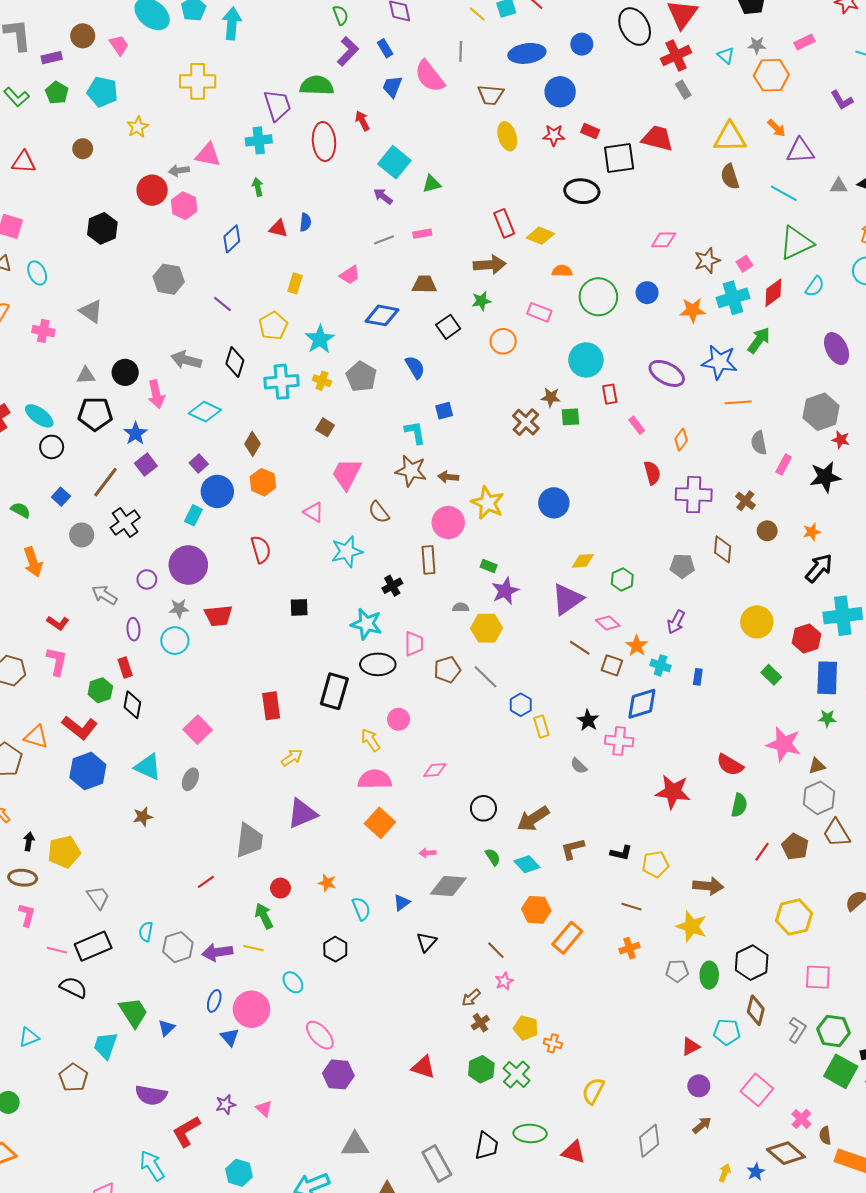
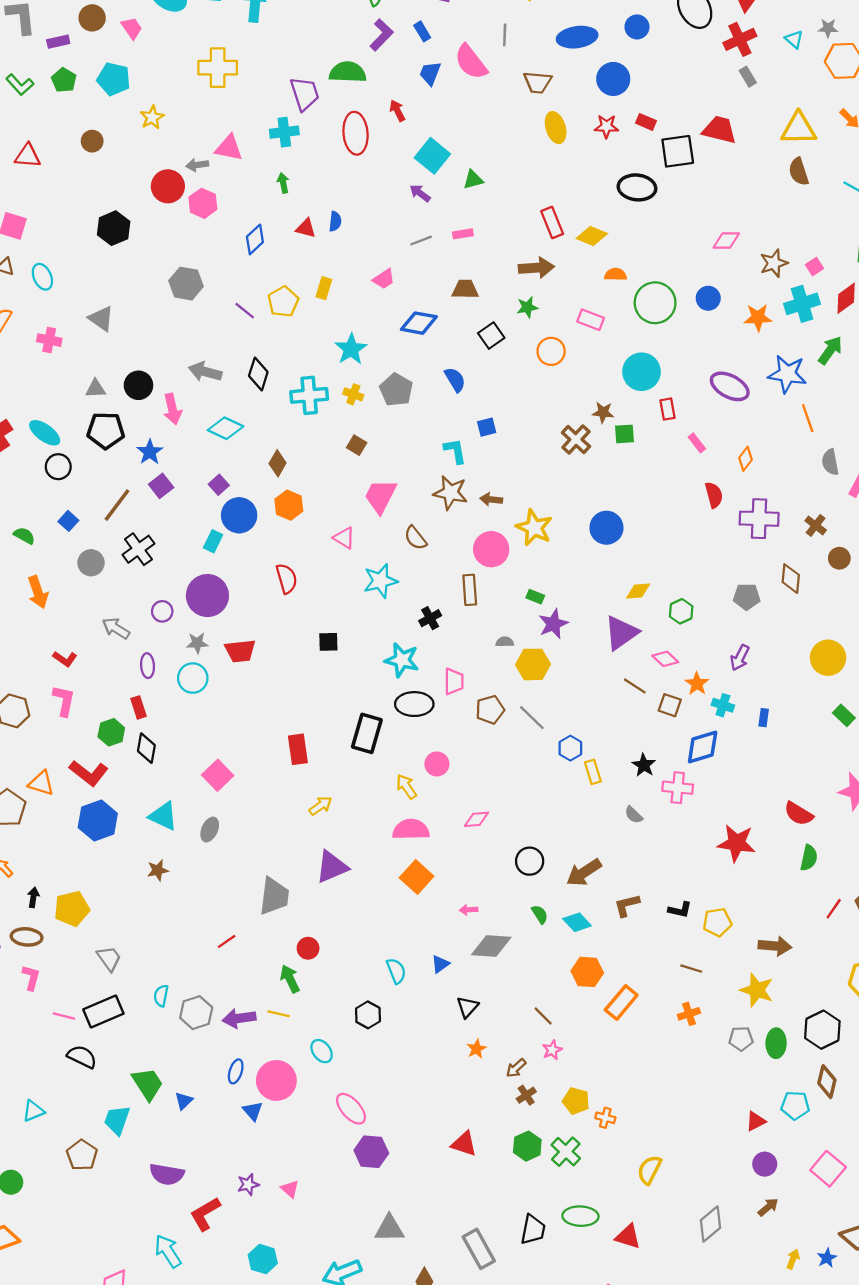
yellow pentagon: (273, 326) -> (283, 302), moved
orange line: (738, 402) -> (808, 418), turned 75
orange star: (327, 883) -> (476, 1049), moved, turned 30

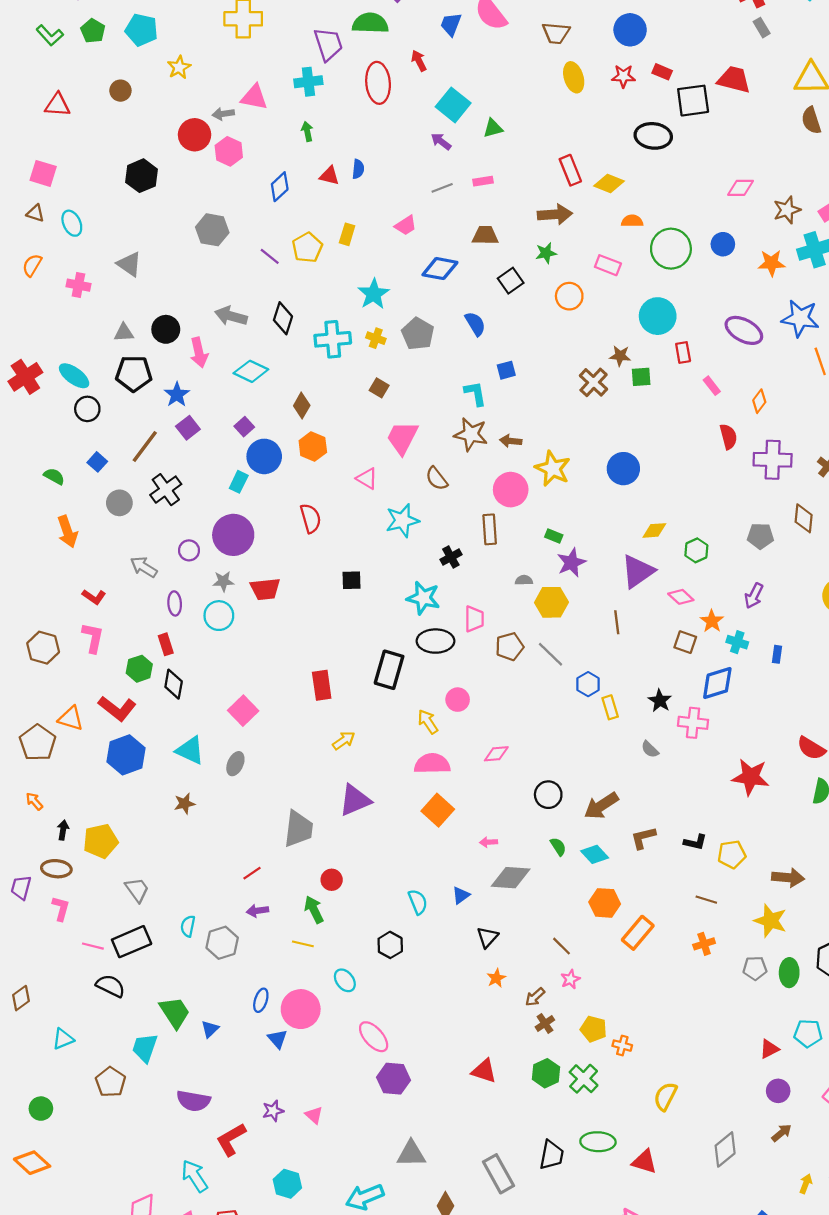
brown line: (635, 686) -> (617, 622), moved, turned 50
purple arrow: (239, 1018) -> (258, 911), moved, size x0.7

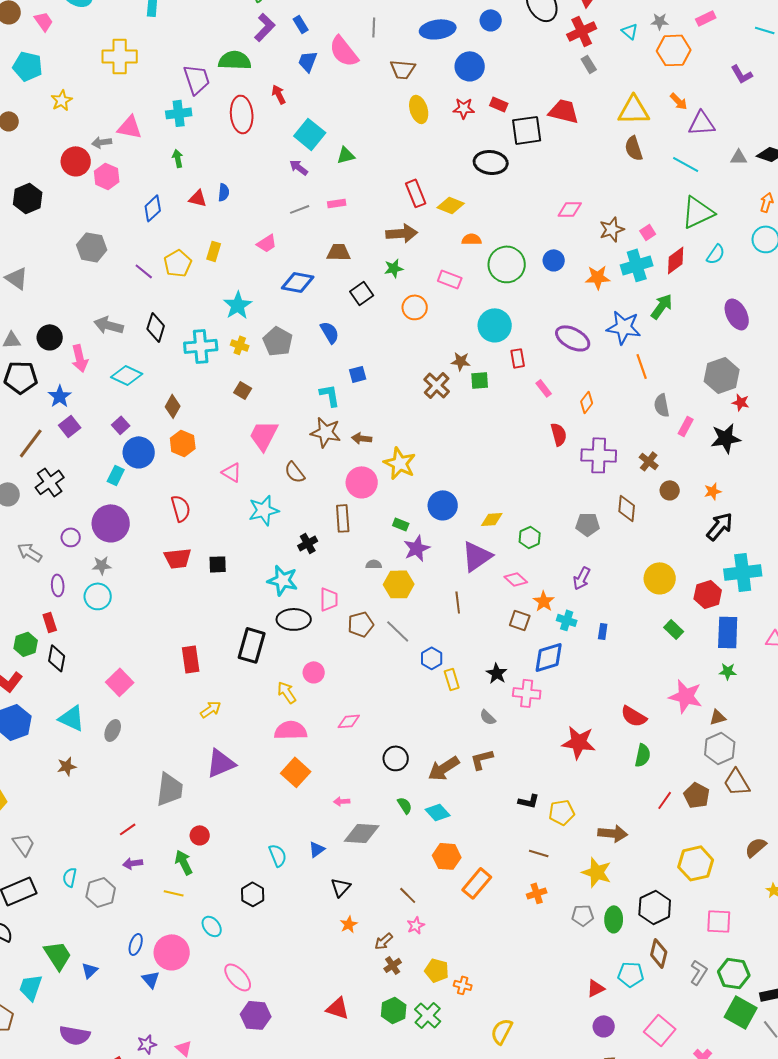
blue circle: (623, 469) -> (443, 505), moved
red trapezoid: (265, 589) -> (178, 558), moved
brown L-shape: (643, 838) -> (482, 759), moved

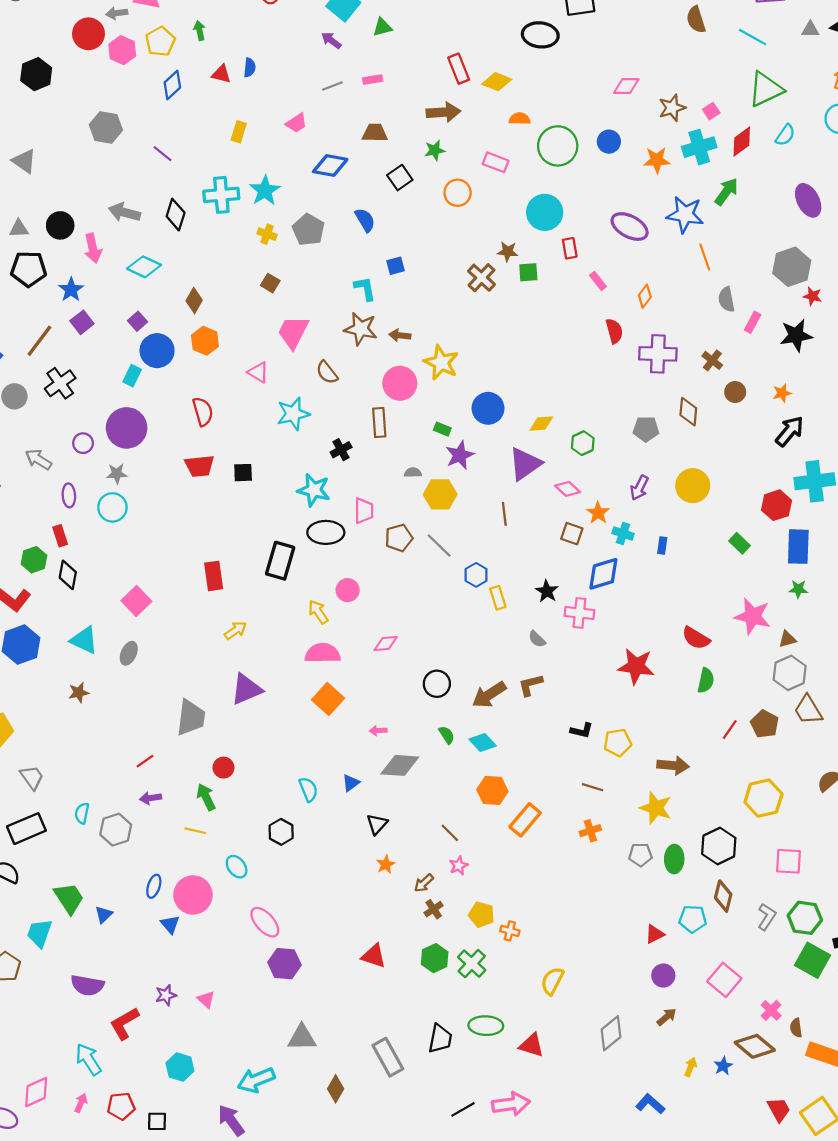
yellow pentagon: (178, 263) -> (160, 41), moved
cyan cross: (201, 346) -> (221, 195), moved
yellow circle: (660, 578) -> (693, 486), moved

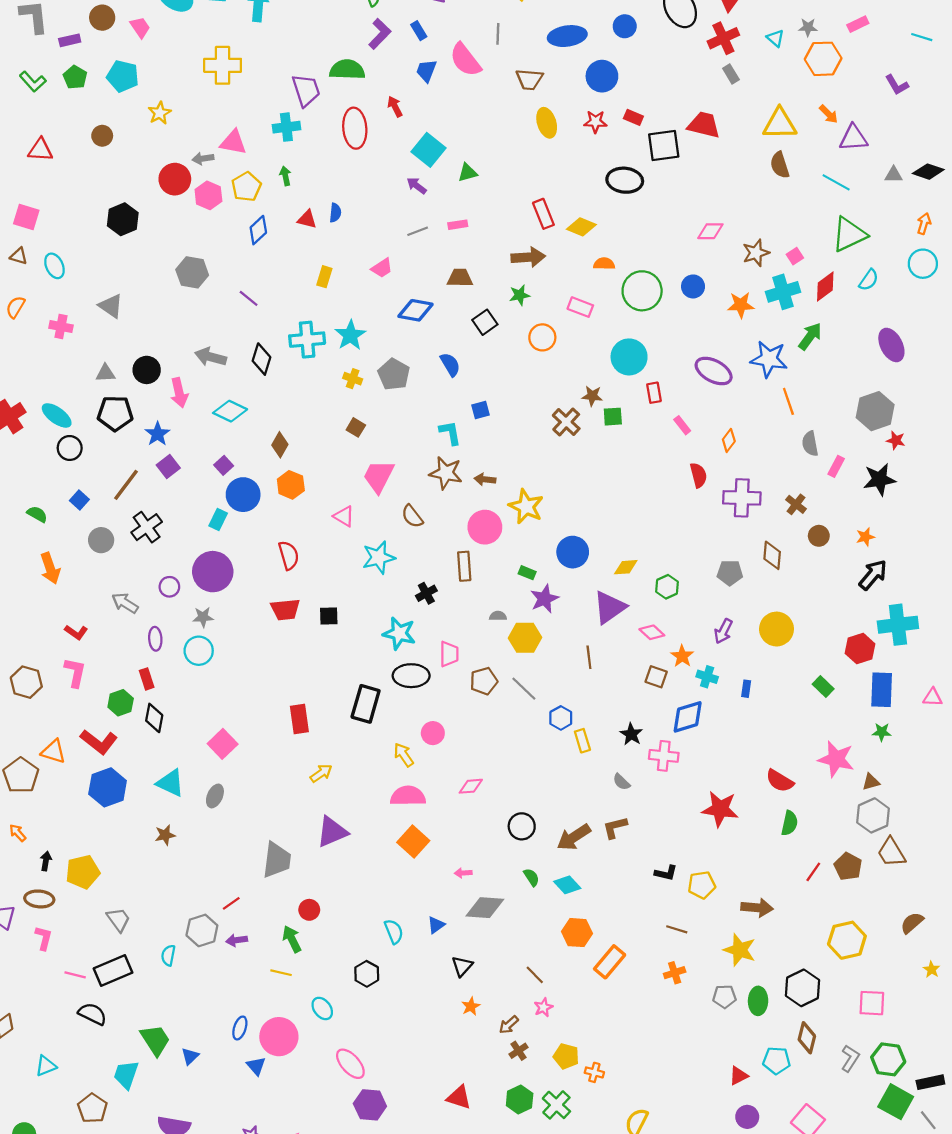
gray hexagon: (116, 830) -> (202, 930), moved

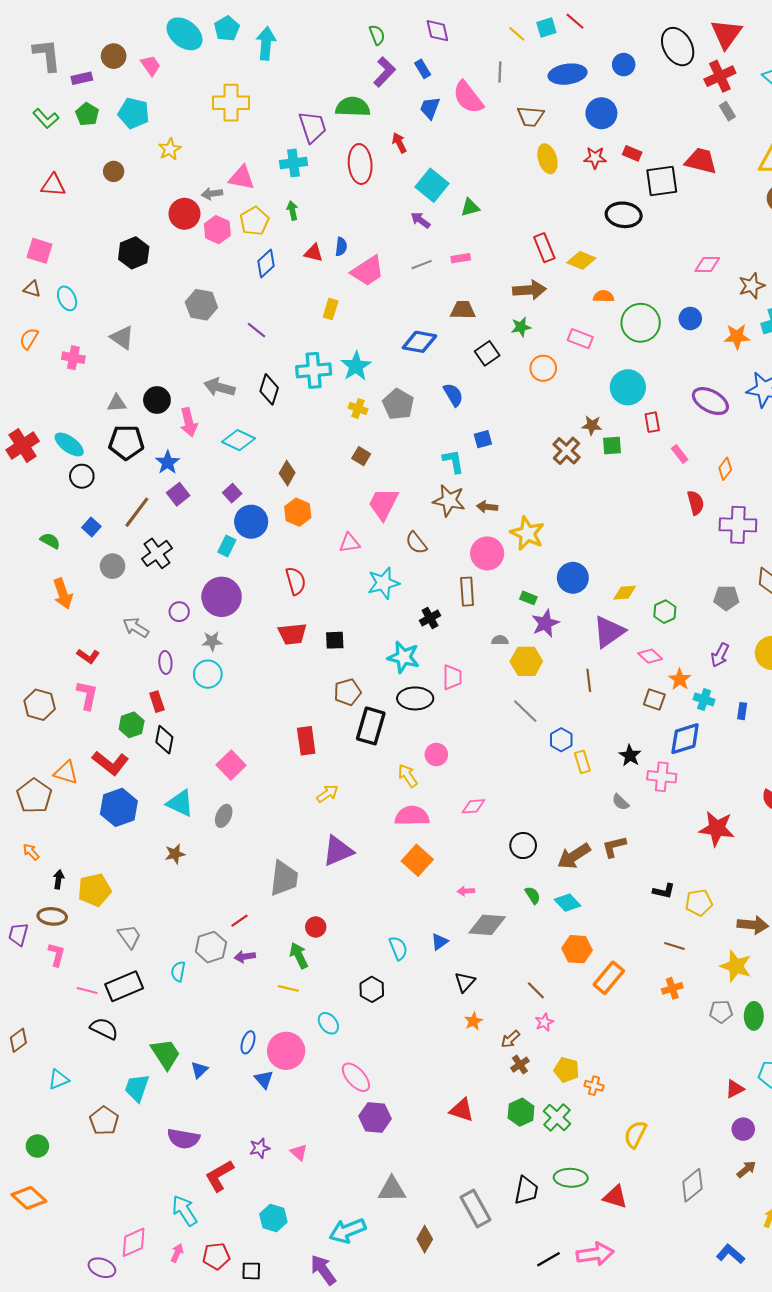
pink trapezoid: (382, 268) -> (368, 271), moved, size x1.6
pink triangle: (344, 516) -> (350, 543), turned -40
brown pentagon: (484, 681) -> (347, 692), moved

